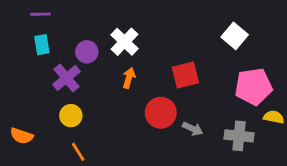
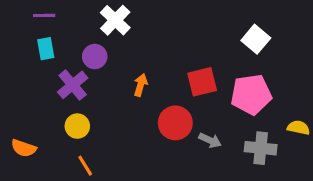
white cross: (124, 42) -> (115, 20), moved
pink pentagon: (254, 87) -> (251, 94), moved

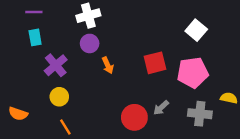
white cross: (115, 20) -> (88, 16), turned 30
purple circle: (95, 57) -> (90, 43), moved
orange arrow: (141, 85) -> (108, 65), turned 140
red circle: (175, 123) -> (134, 117), moved
gray arrow: (210, 140) -> (161, 108), turned 112

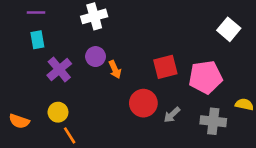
white square: (196, 30) -> (229, 29), moved
purple circle: (90, 43) -> (96, 57), moved
yellow circle: (59, 97) -> (58, 112), moved
red circle: (134, 117) -> (143, 103), moved

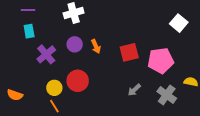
orange arrow: (115, 69) -> (96, 46), moved
red circle: (143, 103) -> (78, 81), moved
yellow circle: (58, 112) -> (54, 88), moved
gray cross: (213, 121) -> (167, 95), turned 30

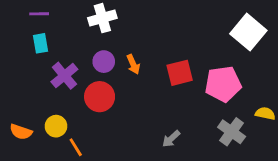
white square: (179, 23) -> (248, 32), size x1.4
red circle: (78, 81) -> (100, 97), moved
yellow circle: (54, 88) -> (56, 126), moved
gray arrow: (134, 90) -> (171, 139), moved

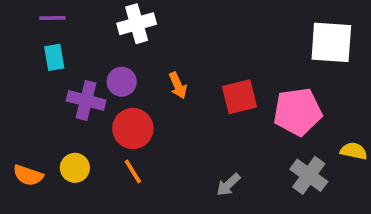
white square: (248, 32) -> (331, 42), turned -36
purple circle: (104, 62) -> (122, 82), moved
purple cross: (64, 76) -> (86, 100), turned -36
orange line: (76, 147) -> (133, 172), moved

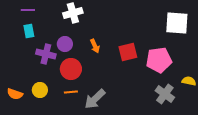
orange line: (133, 172) -> (71, 92), turned -64
gray arrow: (228, 185) -> (95, 99), moved, size x1.6

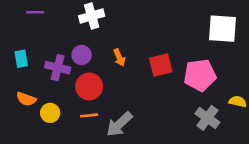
cyan rectangle: (29, 31) -> (21, 59), moved
orange semicircle: (15, 94) -> (26, 99), moved

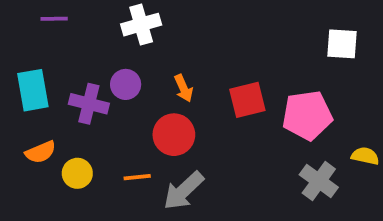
white square: (223, 29) -> (342, 44), size x0.7
cyan rectangle: (21, 59) -> (33, 90), size x1.5
red circle: (89, 86) -> (174, 135), moved
orange semicircle: (26, 99) -> (41, 152), turned -42

